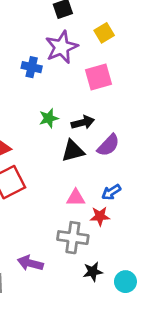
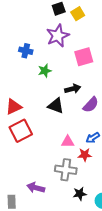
yellow square: (104, 33) -> (78, 14), moved
blue cross: (32, 67) -> (26, 51), moved
green star: (49, 118) -> (45, 71), moved
black triangle: (73, 151) -> (56, 106), moved, turned 36

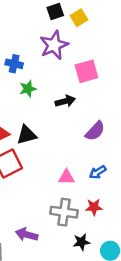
green star: (45, 71) -> (28, 89), moved
black arrow: (73, 89) -> (65, 101), moved
black triangle: (56, 106) -> (27, 135), moved, turned -36
red star: (85, 155) -> (94, 207), moved

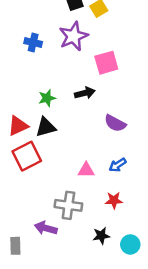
blue cross: (14, 64) -> (33, 43), moved
green star: (28, 89) -> (47, 98), moved
purple semicircle: (95, 131) -> (115, 123), turned 75
gray cross: (64, 212) -> (68, 205), moved

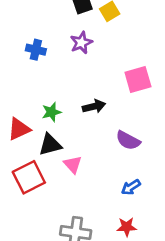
purple star: (73, 36) -> (81, 43), size x0.7
pink square: (106, 63) -> (138, 79), moved
red triangle: (18, 126) -> (19, 129), moved
pink triangle: (86, 170) -> (73, 164), moved, turned 48

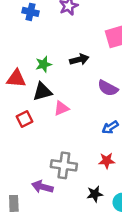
red triangle: (19, 129) -> (16, 79), turned 30
pink triangle: (73, 164) -> (61, 108), turned 49
red square: (29, 177) -> (25, 119), size x0.6

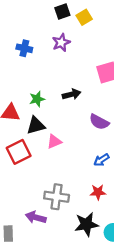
red square: (25, 119) -> (19, 152), size x1.5
black star: (95, 194) -> (86, 224), size x1.5

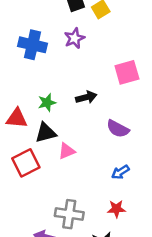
blue cross: (24, 48) -> (32, 45), size x1.5

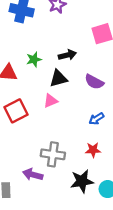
black triangle: (46, 133) -> (58, 78), moved

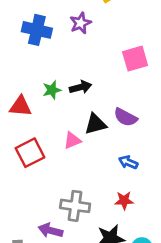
black arrow: (67, 55) -> (80, 87), moved
black triangle: (58, 78) -> (95, 124), moved
blue arrow: (96, 119) -> (128, 162), turned 56

